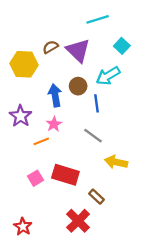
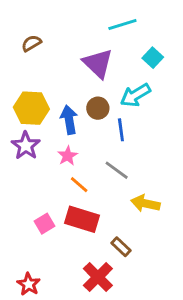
brown semicircle: (50, 47) -> (31, 43), moved
yellow hexagon: (24, 64) -> (31, 108), moved
orange line: (41, 141) -> (79, 185), moved, turned 63

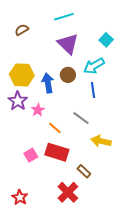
cyan line: (122, 24) -> (64, 17), moved
blue line: (121, 130) -> (93, 90), moved
pink star: (68, 156) -> (38, 110), moved

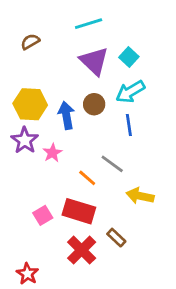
cyan square: (106, 40) -> (129, 57), moved
orange line: (55, 128) -> (87, 178), moved
red cross: (68, 192) -> (82, 250), moved

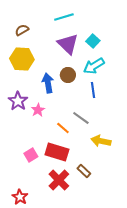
yellow hexagon: (30, 104) -> (22, 59), moved

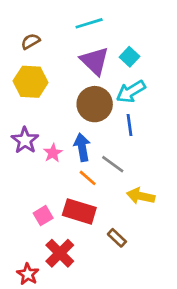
brown circle: (68, 75) -> (95, 104), size x1.6
blue arrow: (48, 83) -> (82, 147), moved
red cross: (59, 180) -> (60, 253), moved

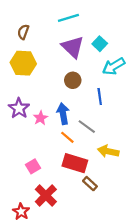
brown semicircle: (31, 41) -> (23, 32), turned -40
cyan arrow: (131, 92) -> (114, 66), moved
brown circle: (95, 104) -> (73, 80), size x0.6
red rectangle: (79, 211) -> (75, 163), moved

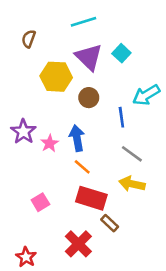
yellow hexagon: (23, 63) -> (56, 77), moved
cyan arrow: (114, 66) -> (146, 95), moved
gray line: (87, 127) -> (132, 154), moved
red cross: (46, 195) -> (78, 244), moved

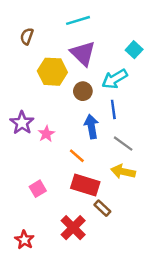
cyan square: (121, 53) -> (134, 50), moved
cyan arrow: (146, 95) -> (115, 79), moved
blue arrow: (77, 138) -> (91, 126), moved

